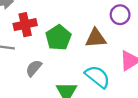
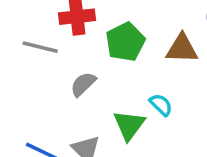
cyan semicircle: (98, 77) -> (161, 105), moved, size x0.6

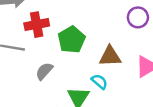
brown triangle: (182, 49) -> (110, 56), moved

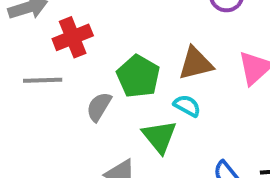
green pentagon: (72, 40) -> (138, 76), moved

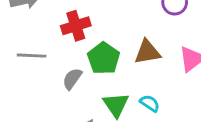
red cross: (73, 37) -> (76, 26), moved
cyan semicircle: (187, 106) -> (150, 103), moved

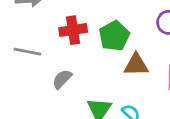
green pentagon: (104, 58) -> (114, 36), moved

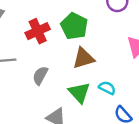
brown triangle: (136, 65) -> (83, 58), moved

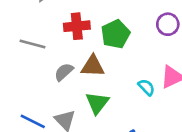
brown triangle: (83, 58) -> (93, 66), moved
cyan semicircle: (107, 88) -> (146, 87), moved

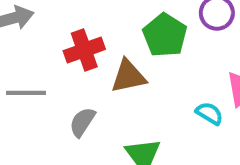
green pentagon: (115, 34) -> (165, 35), moved
brown triangle: (93, 66) -> (128, 76), moved

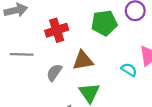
green pentagon: (165, 35) -> (104, 23), turned 30
brown triangle: (128, 76) -> (83, 60), moved

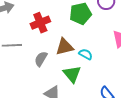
cyan semicircle: (129, 70) -> (86, 54), moved

